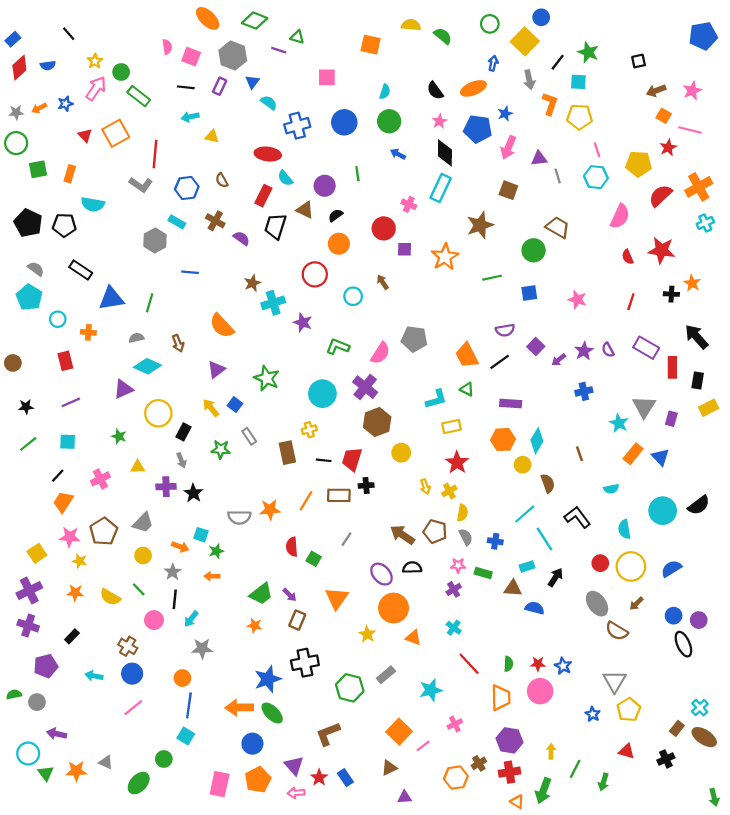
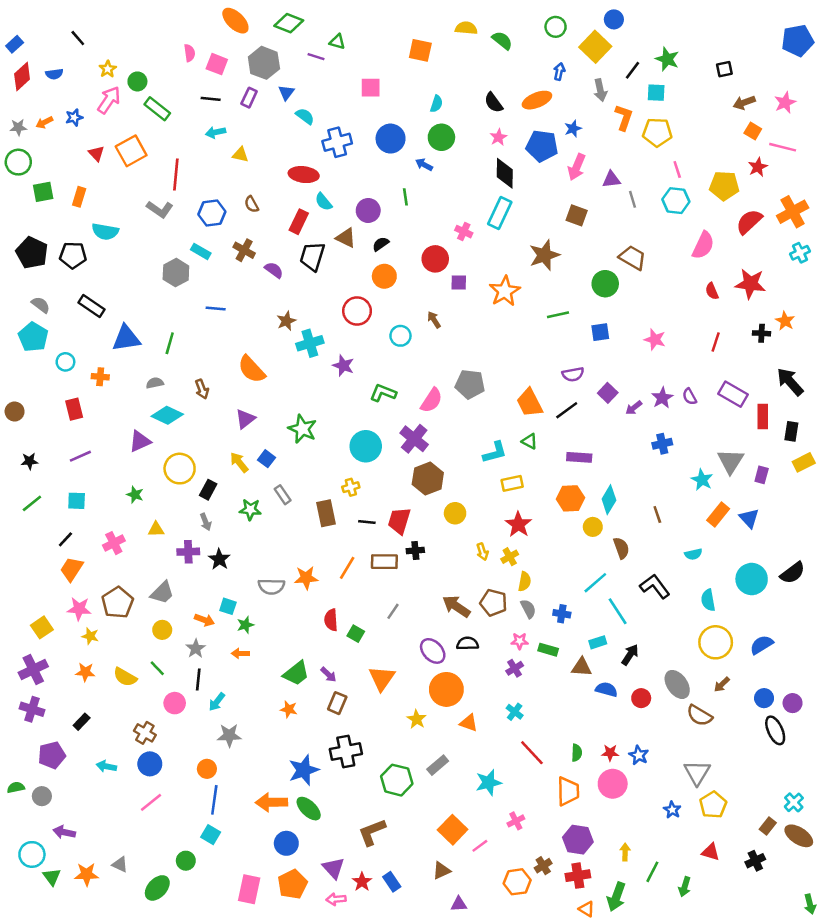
blue arrow: (398, 154) -> (424, 165), moved
red circle: (600, 563) -> (641, 698), moved

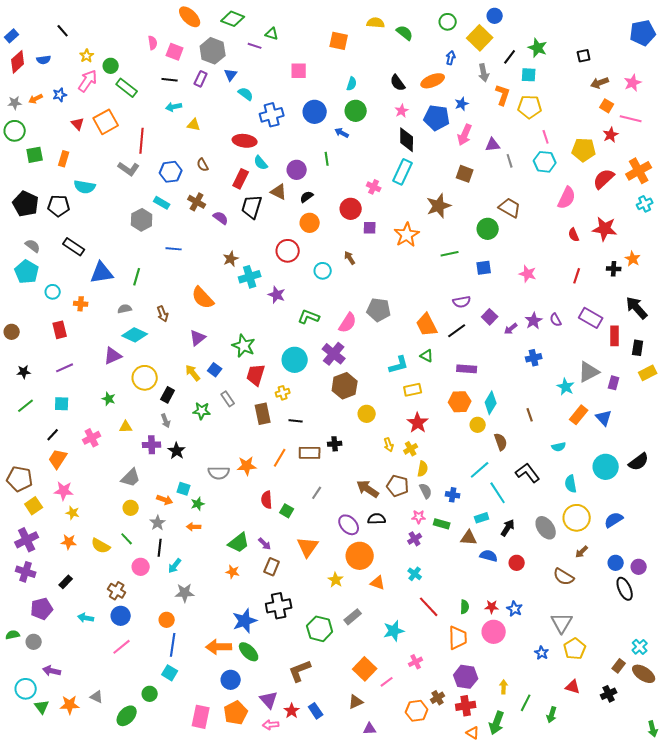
gray triangle: (731, 461) -> (589, 372), turned 30
red trapezoid: (399, 521) -> (256, 375), moved
brown pentagon: (118, 603) -> (20, 479), moved, turned -30
gray ellipse: (677, 684) -> (546, 528), moved

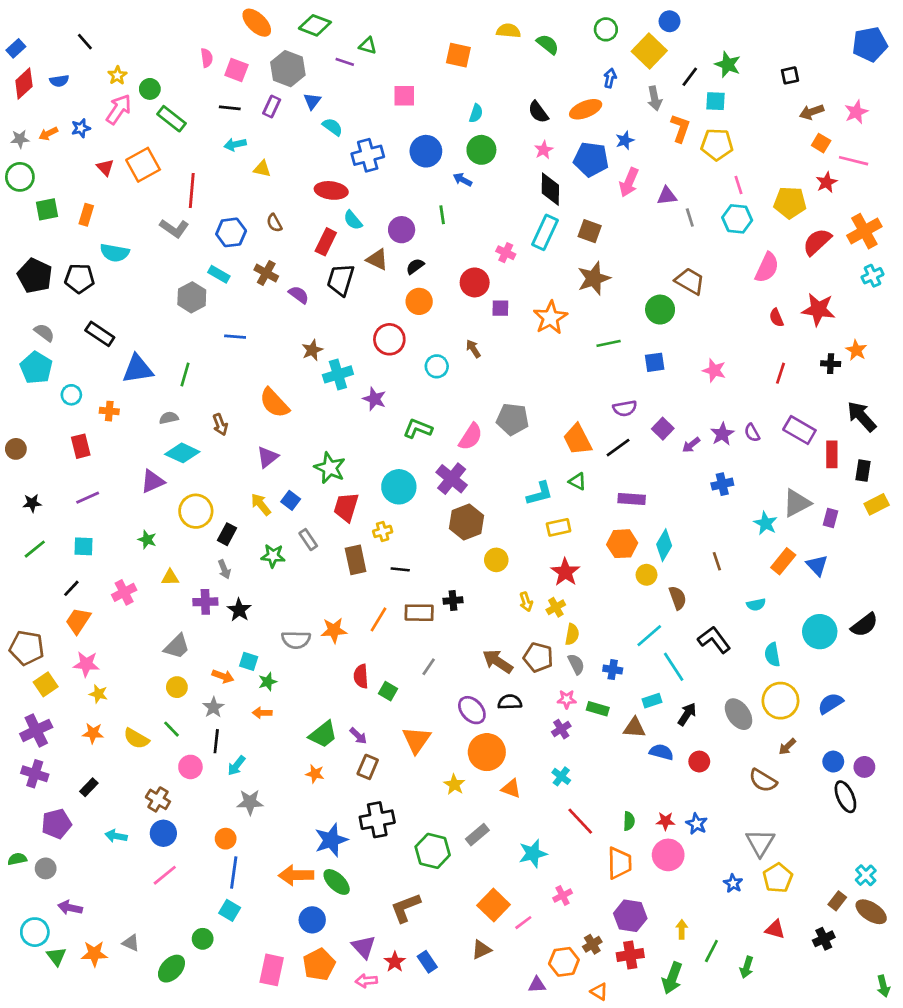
brown square: (465, 174) -> (590, 231), moved
purple triangle: (370, 729) -> (537, 985), moved
orange triangle: (473, 733) -> (599, 992), moved

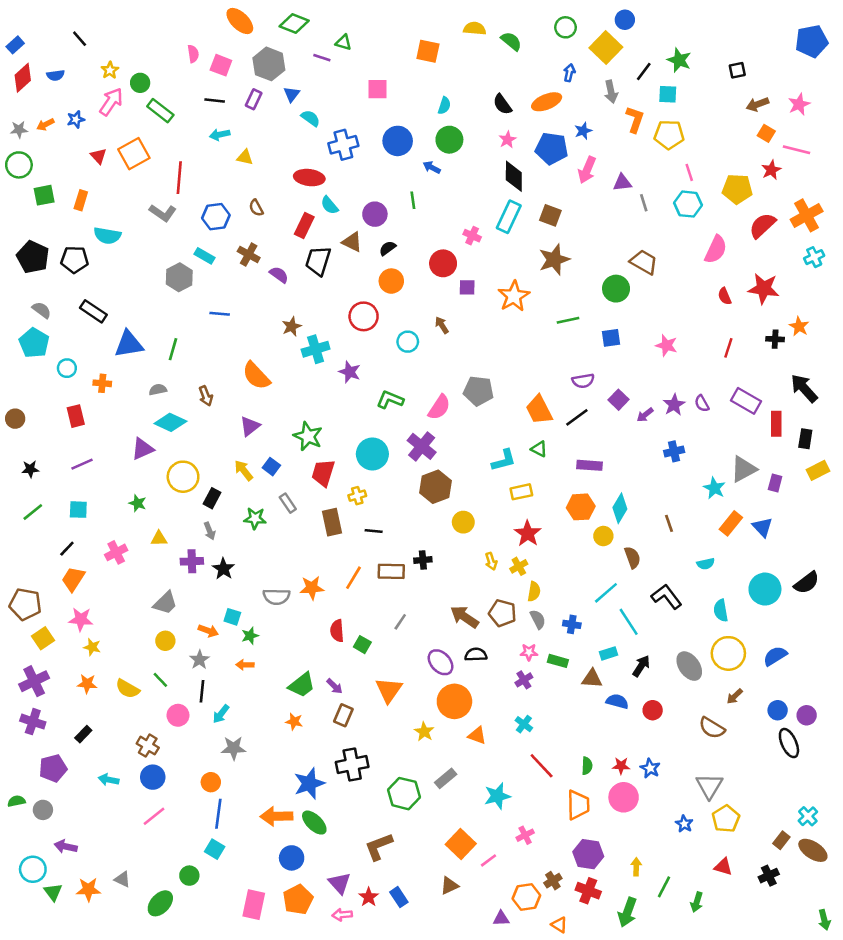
red cross: (630, 955) -> (588, 891), turned 30

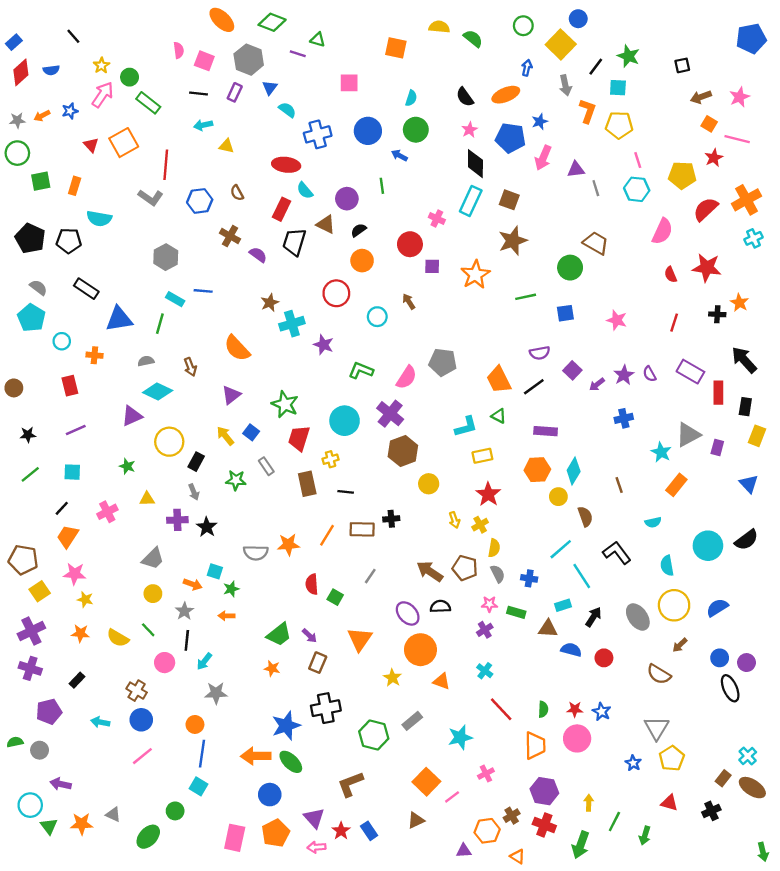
cyan rectangle: (204, 256) -> (175, 299), moved
yellow rectangle: (818, 470) -> (757, 436), turned -42
blue triangle: (762, 527) -> (749, 484), moved

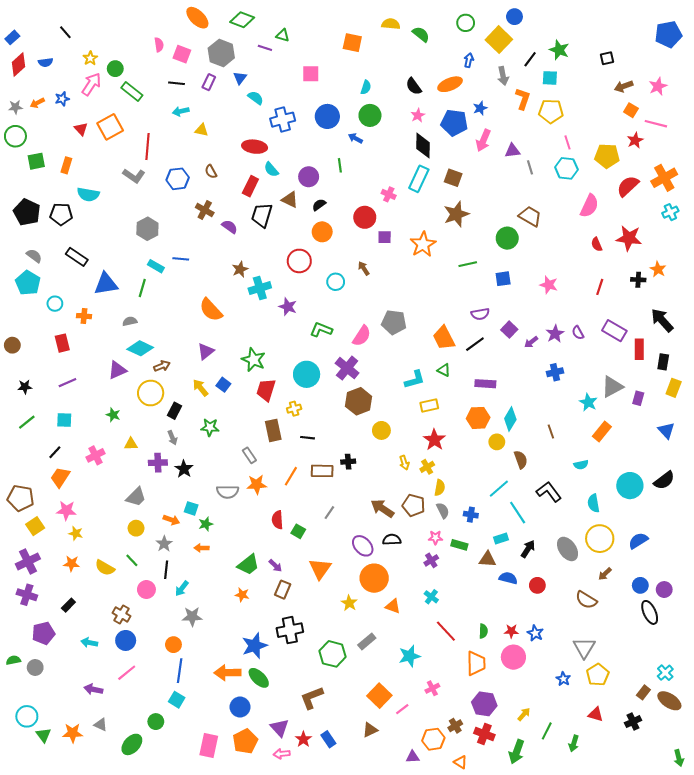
brown arrow: (190, 367) -> (162, 366), moved, turned -91
gray rectangle: (266, 466) -> (249, 455), moved
purple arrow: (61, 784) -> (93, 689), moved
yellow arrow: (589, 803) -> (524, 714), turned 40

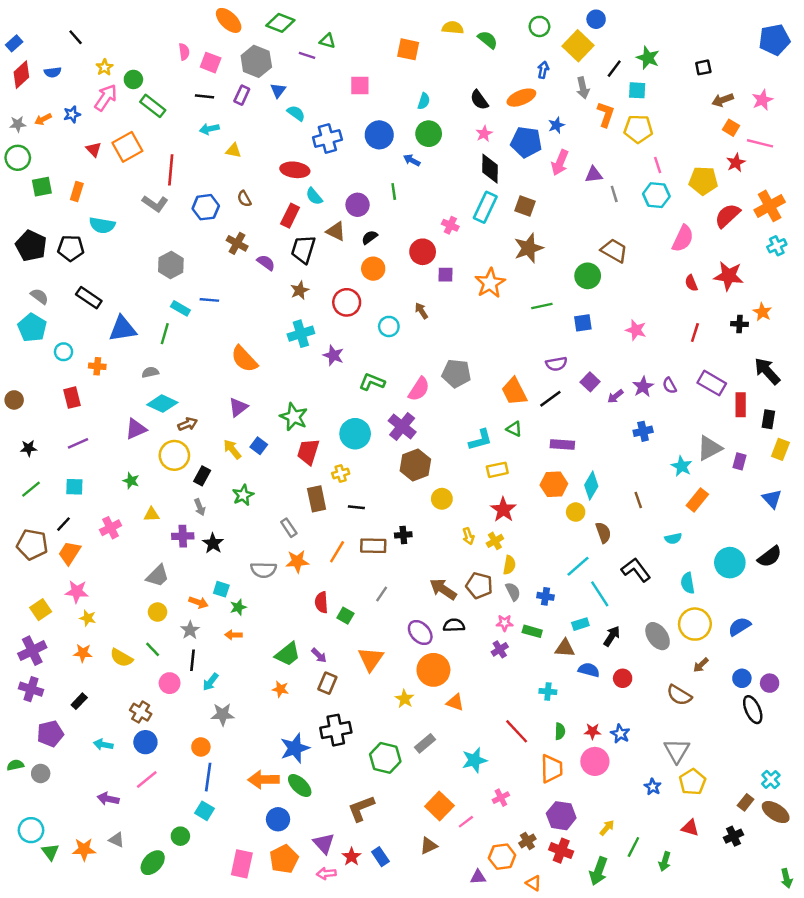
brown star: (240, 269) -> (300, 290), moved
green star: (210, 427) -> (243, 495), turned -30
brown pentagon: (21, 498) -> (32, 545), moved
cyan cross: (431, 597) -> (548, 692), moved, turned -32

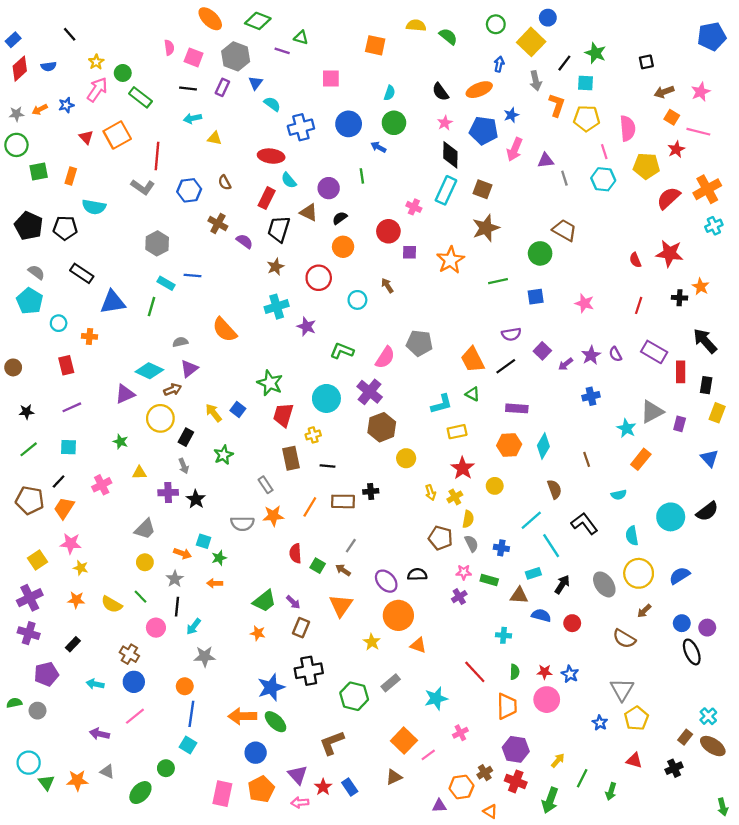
pink semicircle: (683, 239) -> (628, 128), moved, turned -30
gray semicircle: (150, 372) -> (180, 342), moved
purple triangle: (238, 407) -> (189, 369), moved
yellow circle: (576, 512) -> (495, 486), moved
brown arrow: (443, 589) -> (343, 570), moved, size x0.6

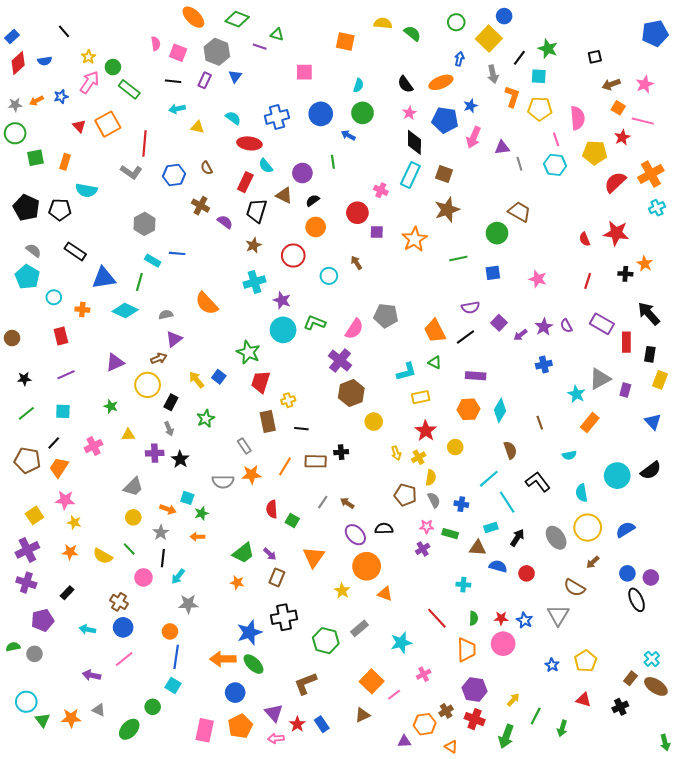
cyan semicircle: (272, 104) -> (233, 118), moved
cyan diamond: (149, 371) -> (125, 311), moved
cyan circle: (326, 398) -> (283, 330), moved
brown arrow: (343, 570) -> (347, 503), moved
gray triangle: (622, 690) -> (558, 615), moved

